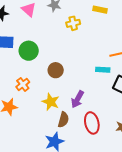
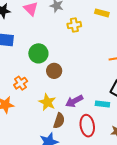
green circle: (29, 51) -> (38, 53), moved
cyan rectangle: (103, 70) -> (102, 104), moved
purple arrow: (77, 99) -> (74, 101), turned 30

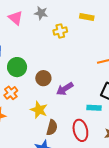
green circle: (38, 53) -> (17, 67), moved
purple arrow: (74, 101) -> (65, 89), moved

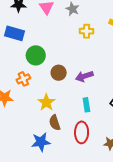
purple arrow: (65, 89) -> (84, 76), moved
cyan rectangle: (94, 108) -> (86, 105), moved, turned 64
brown semicircle: (52, 128) -> (55, 123), turned 133

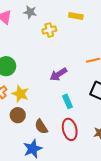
brown circle: (59, 73) -> (18, 115), moved
yellow star: (46, 102) -> (20, 94), moved

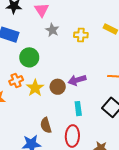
gray star: (30, 12) -> (52, 30), moved
brown circle: (18, 115) -> (58, 87), moved

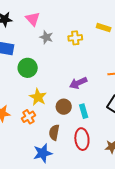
orange cross: (16, 81) -> (28, 117), moved
brown circle: (58, 87) -> (64, 107), moved
brown semicircle: (46, 125) -> (54, 132), turned 35

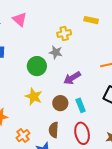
gray star: (46, 37) -> (56, 52), moved
green circle: (28, 68) -> (37, 66), moved
orange cross: (28, 117) -> (23, 136), moved

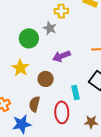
cyan rectangle: (81, 105) -> (76, 93), moved

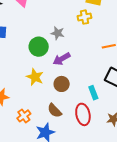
yellow cross: (61, 11) -> (84, 17), moved
purple arrow: (61, 56) -> (62, 59), moved
brown semicircle: (34, 104) -> (55, 111), turned -49

